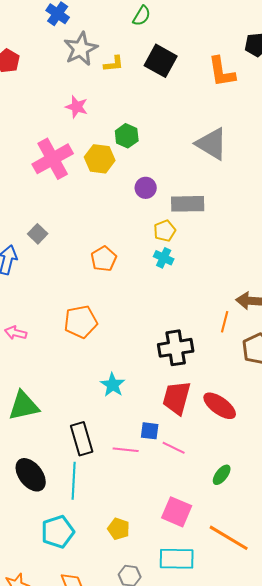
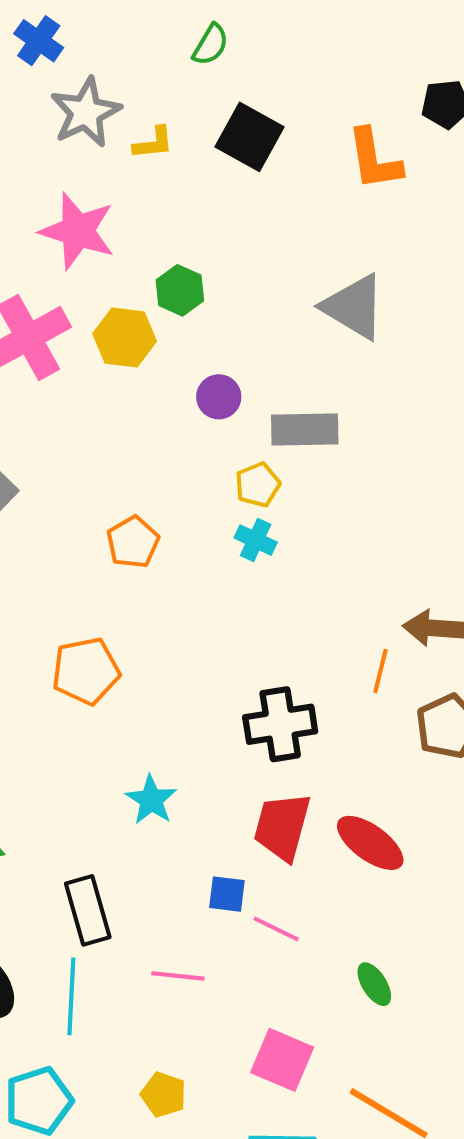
pink star: (77, 107) -> (78, 231), size x1.6
pink line: (126, 450) -> (178, 976), moved
green ellipse: (222, 475) -> (374, 984), turned -70

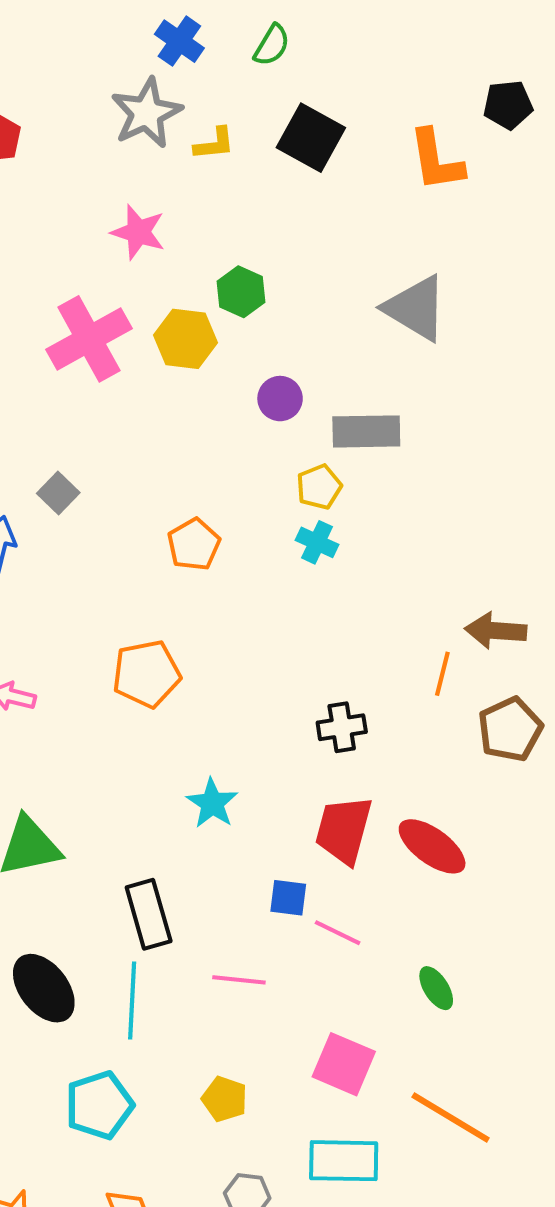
blue cross: (39, 41) -> (179, 41), moved
pink star: (78, 231) -> (138, 232), size x0.7
black cross: (280, 724) -> (342, 727), size x0.7

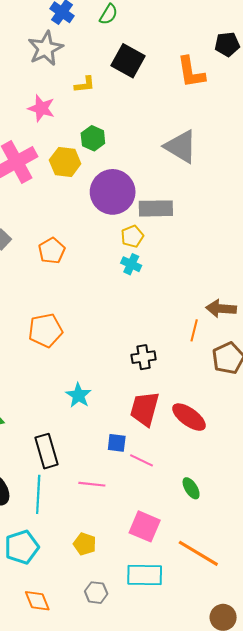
yellow L-shape: (214, 144) -> (85, 85), moved
purple circle: (280, 399) -> (113, 192), size x2.0
orange pentagon: (194, 544) -> (52, 251), moved

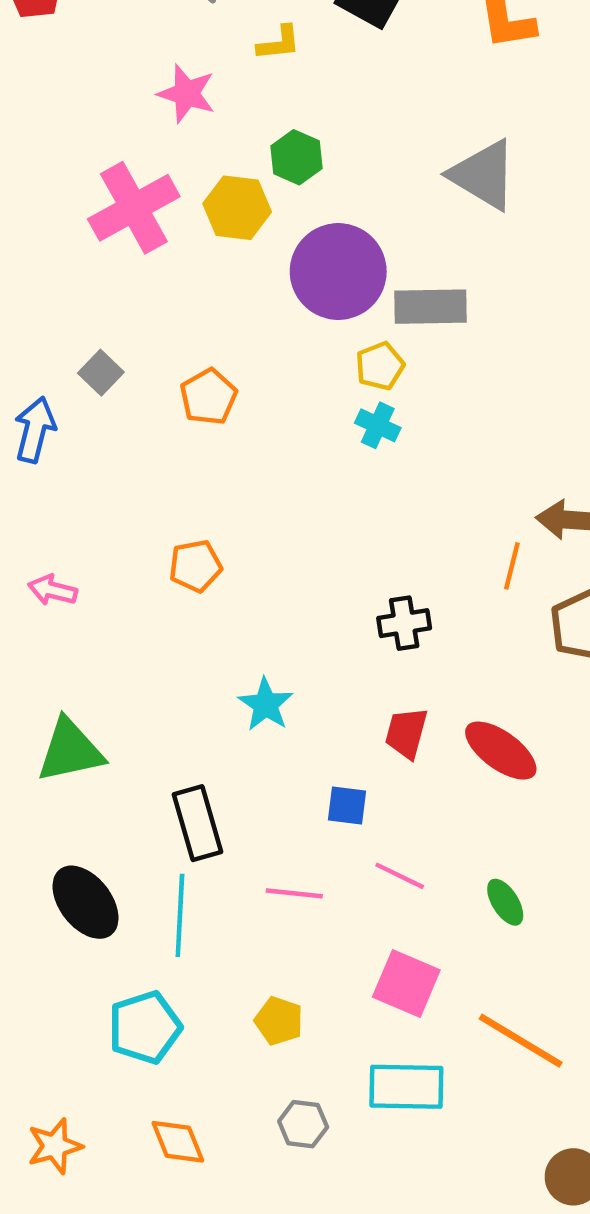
orange pentagon: (45, 330) -> (195, 566), size x0.7
red trapezoid: (145, 409) -> (406, 733), size x0.7
pink line: (142, 460) -> (400, 876), moved

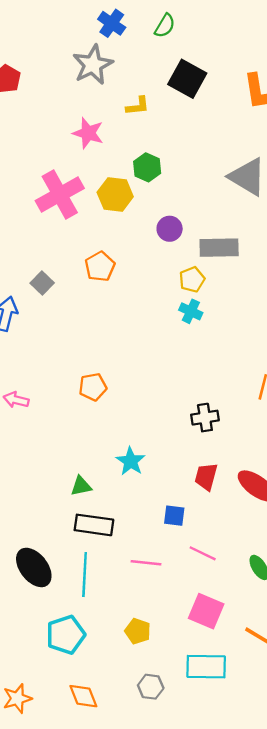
purple circle: (338, 272) -> (170, 229), size x0.5
orange pentagon: (209, 397) -> (100, 266), moved
green triangle: (70, 751) -> (81, 486), moved, size x0.6
black rectangle: (198, 823) -> (94, 525), turned -66

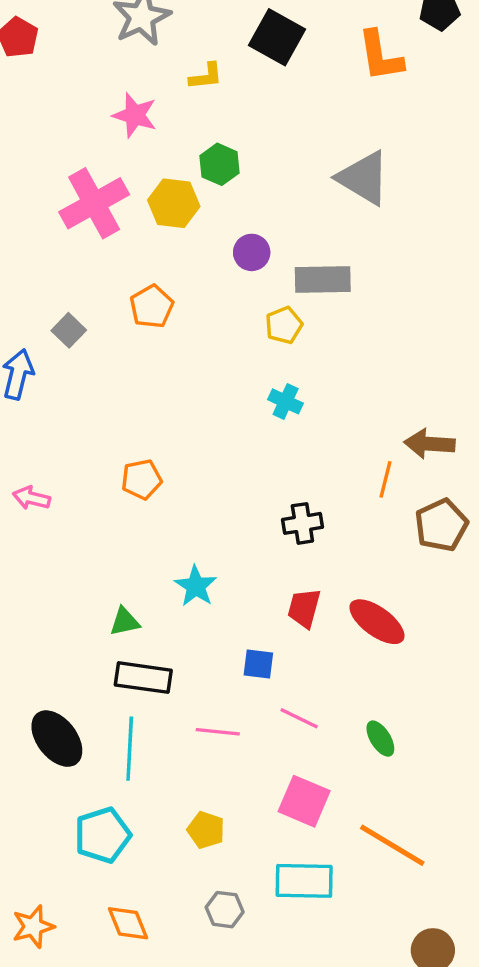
cyan cross: (191, 311) -> (286, 401), moved

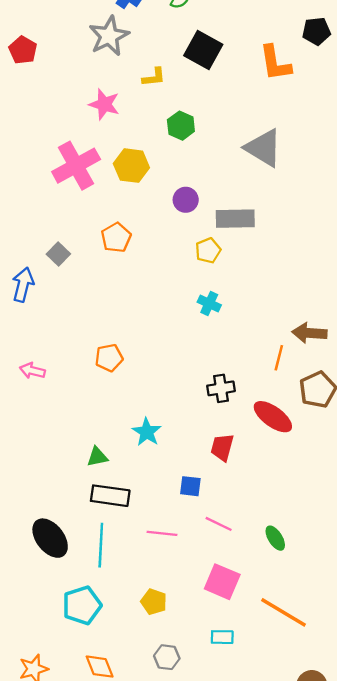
green hexagon: (219, 164) -> (181, 126), moved
red ellipse: (377, 622) -> (273, 417), moved
cyan rectangle: (304, 881) -> (222, 637), size x0.6

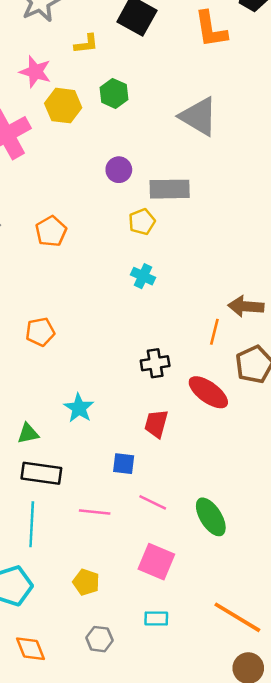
yellow hexagon: (131, 166) -> (63, 106), moved
orange pentagon: (116, 237) -> (51, 231), moved
green ellipse: (275, 538) -> (211, 517), size x1.5
orange line: (283, 612) -> (237, 617), moved

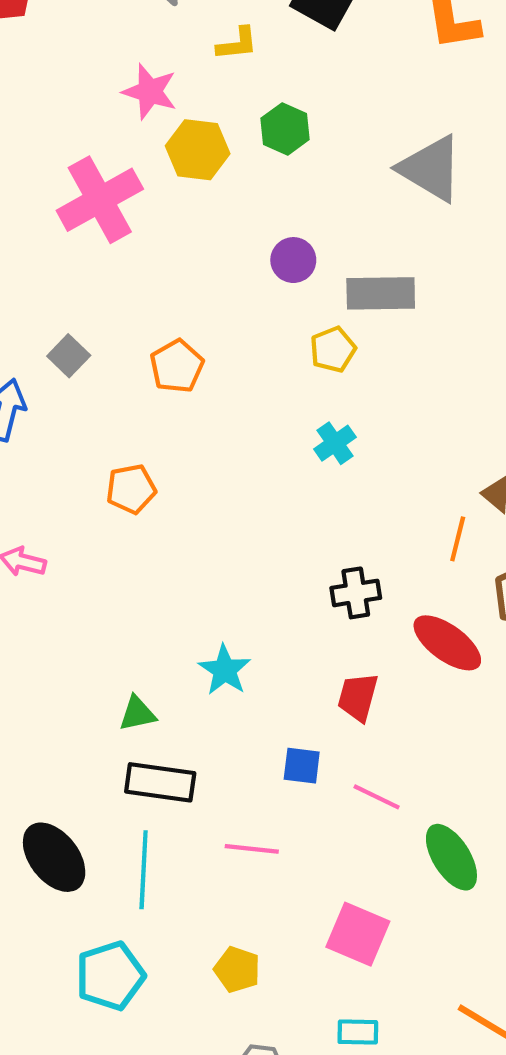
cyan cross: (143, 276) -> (335, 443), turned 30
orange pentagon: (40, 332) -> (131, 489), moved
pink line: (153, 502) -> (377, 797), moved

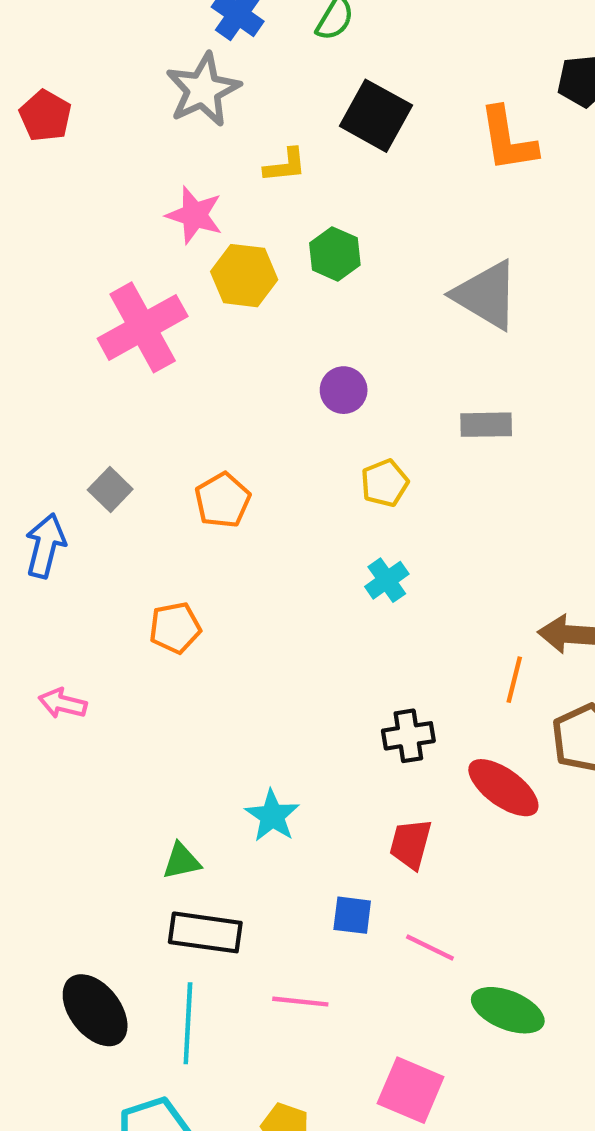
gray rectangle: (381, 293) -> (486, 425), moved, size x0.7
green ellipse: (451, 857) -> (508, 1010), turned -36

